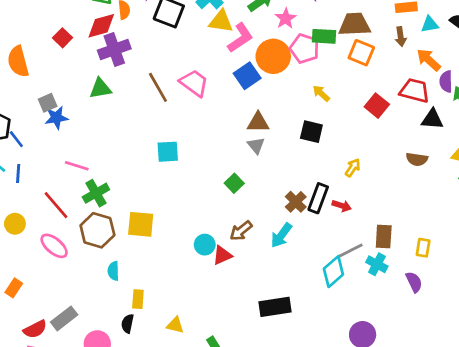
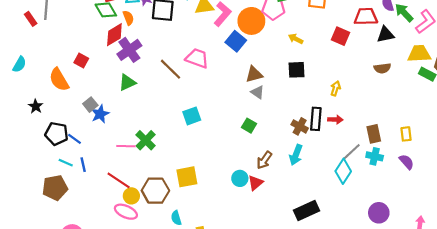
red square: (63, 38) -> (81, 61), moved
green cross: (96, 193) -> (146, 140), moved
yellow circle: (15, 224) -> (131, 196), moved

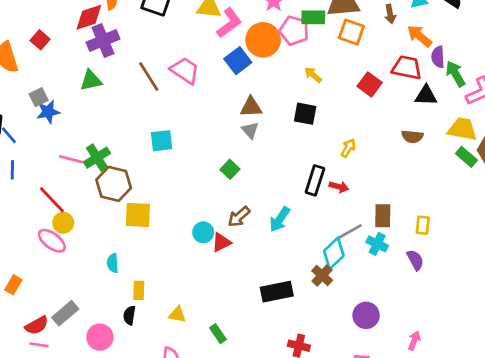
brown cross: (300, 126) -> (322, 275), moved
brown hexagon: (155, 191) -> (114, 184), moved

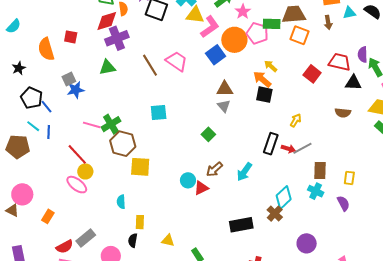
orange arrow: (419, 36) -> (262, 79), moved
red square: (40, 40) -> (71, 37), turned -32
gray line: (350, 232) -> (302, 148), moved

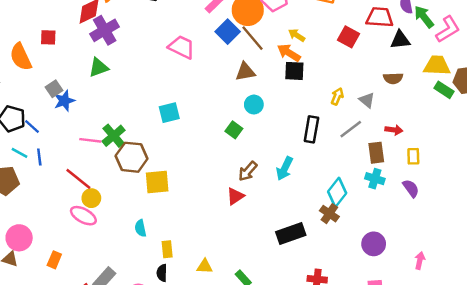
brown line: (150, 65) -> (253, 38), moved
gray triangle: (224, 106) -> (367, 100), moved
red arrow: (288, 149) -> (394, 130), moved
cyan circle: (188, 180) -> (254, 105), moved

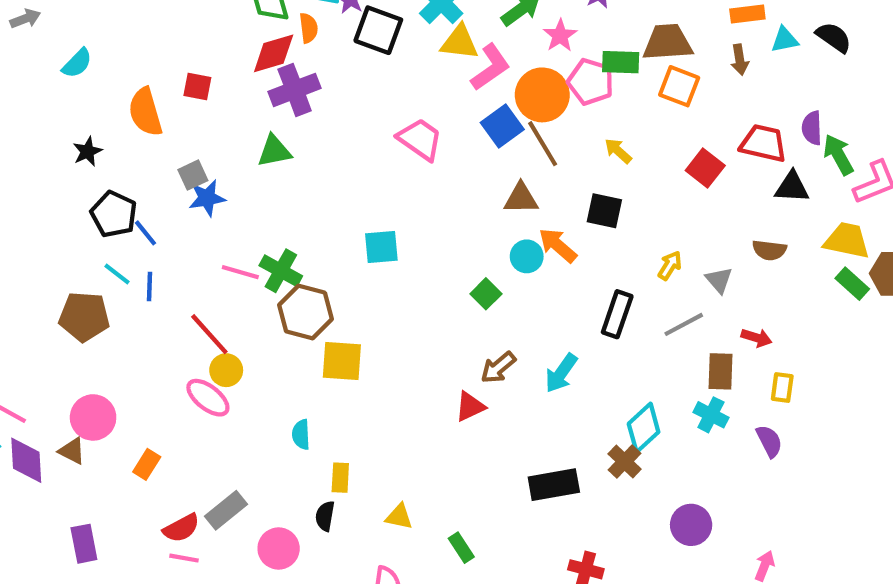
orange arrow: (289, 53) -> (558, 245), moved
green cross: (114, 136) -> (281, 271), turned -30

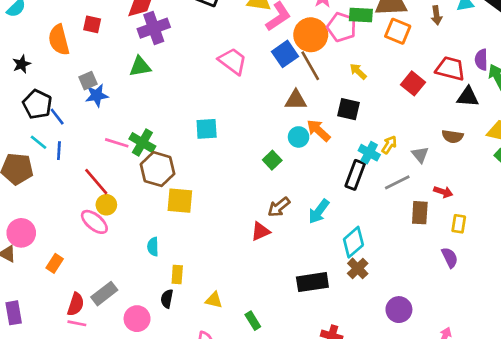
cyan cross: (711, 415) -> (369, 153), moved
cyan diamond: (644, 428) -> (353, 242), moved
red semicircle: (181, 528) -> (76, 304), turned -45

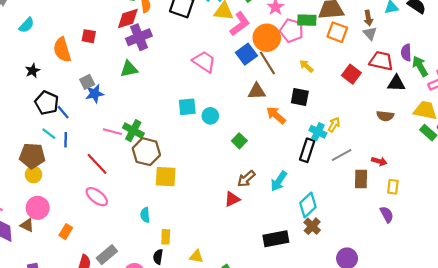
cyan square: (207, 129) -> (187, 107), moved
cyan circle: (299, 137) -> (210, 116), moved
gray triangle: (420, 155) -> (370, 33), moved
yellow circle: (106, 205) -> (34, 175), moved

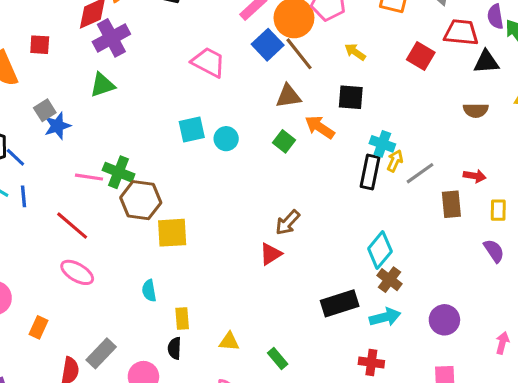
yellow arrow: (334, 125) -> (395, 161), moved
green square: (239, 141) -> (284, 141), moved
cyan arrow: (279, 181) -> (385, 317), moved, turned -132

